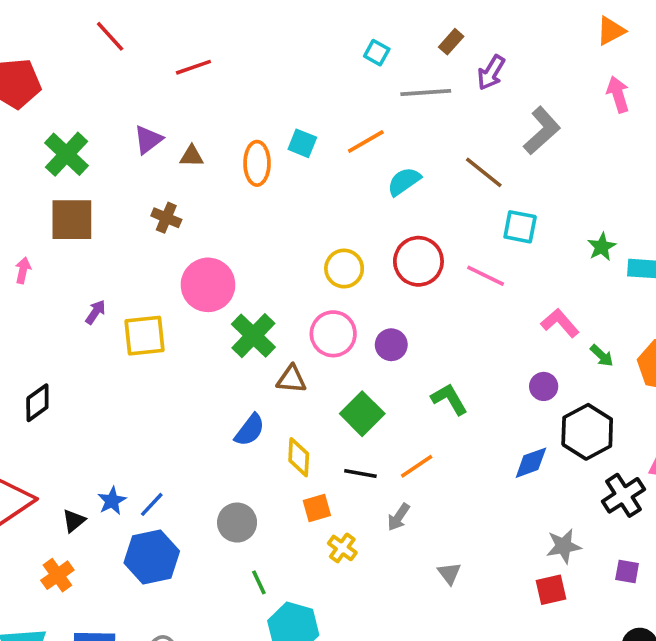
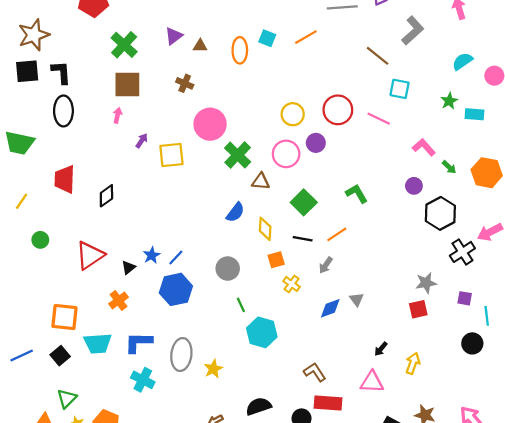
cyan semicircle: (404, 181) -> (462, 61), moved
pink arrow: (23, 270) -> (117, 115), moved
purple circle: (391, 345) -> (316, 143), moved
blue diamond: (531, 463) -> (330, 308), moved

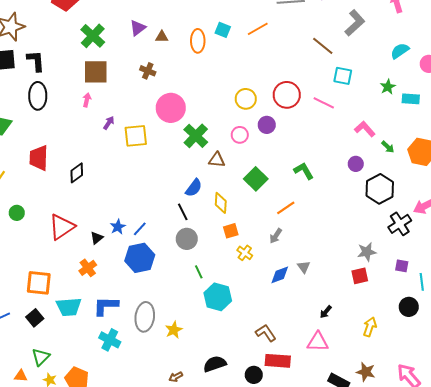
pink circle: (286, 154) -> (240, 135), size x0.7
black line: (303, 239) -> (183, 212), moved, turned 54
yellow arrow: (413, 363) -> (370, 327), moved

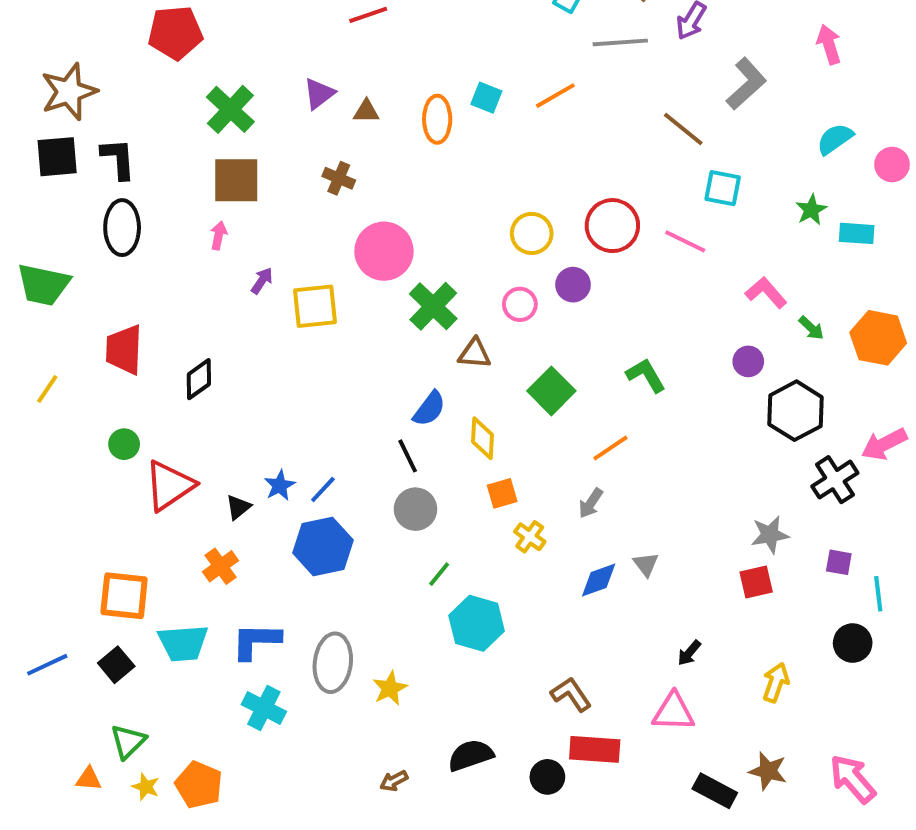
green circle: (17, 213) -> (124, 444), moved
green line: (199, 272) -> (439, 574), turned 64

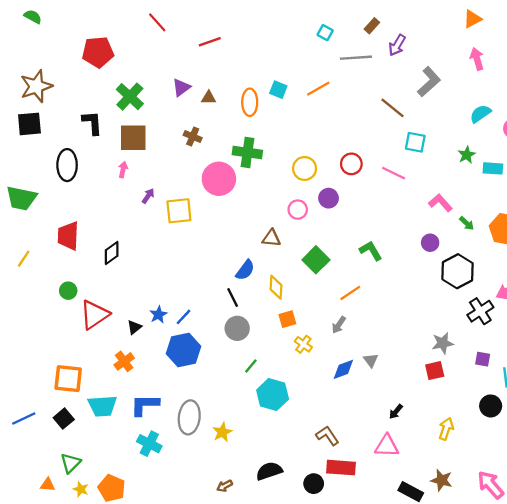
black L-shape: (118, 159) -> (92, 123), moved
red circle: (612, 226) -> (351, 164), size x0.7
green cross: (433, 306) -> (247, 153), moved, turned -36

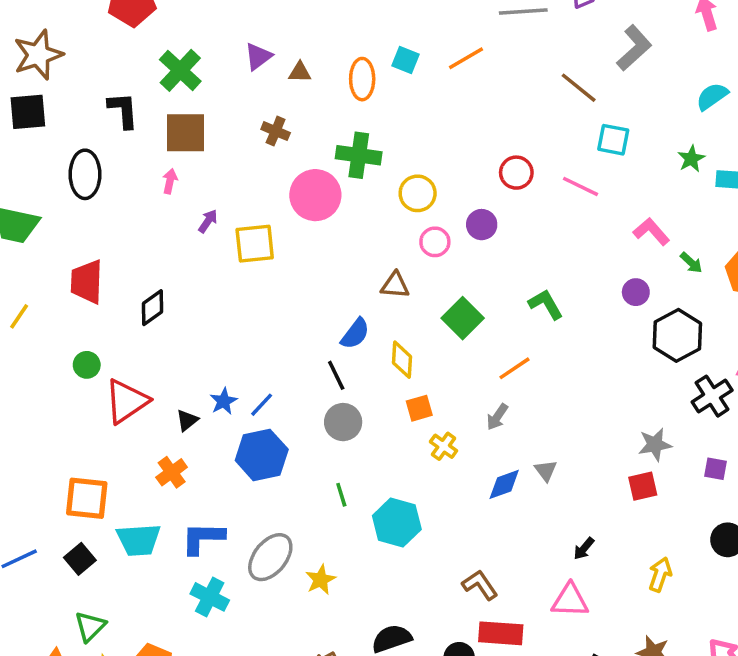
yellow circle: (305, 168) -> (418, 193), moved
green line: (251, 366) -> (341, 495), moved, turned -56
gray ellipse: (189, 417) -> (270, 557), turned 32

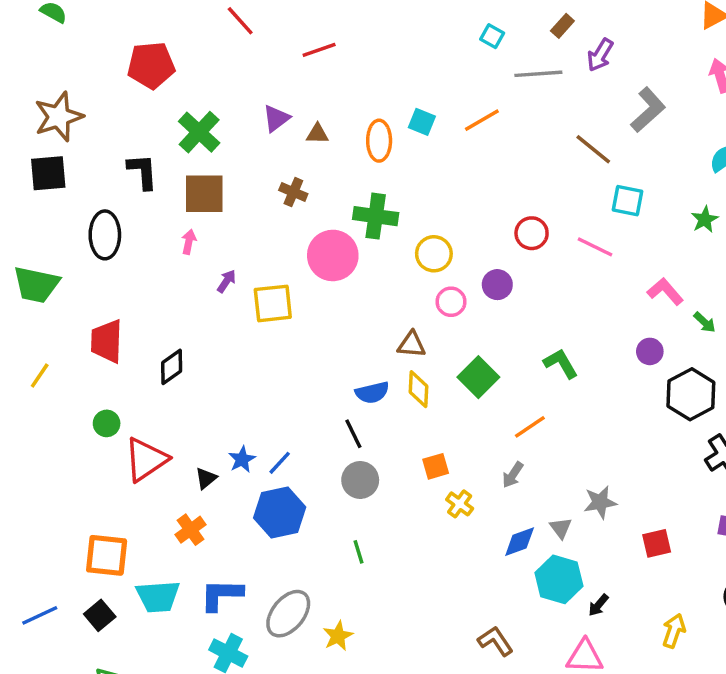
blue semicircle: (355, 334) -> (372, 393), turned 40
yellow diamond: (402, 360) -> (418, 389), moved
gray star: (655, 445) -> (600, 502), moved
cyan hexagon: (397, 522) -> (559, 579), moved

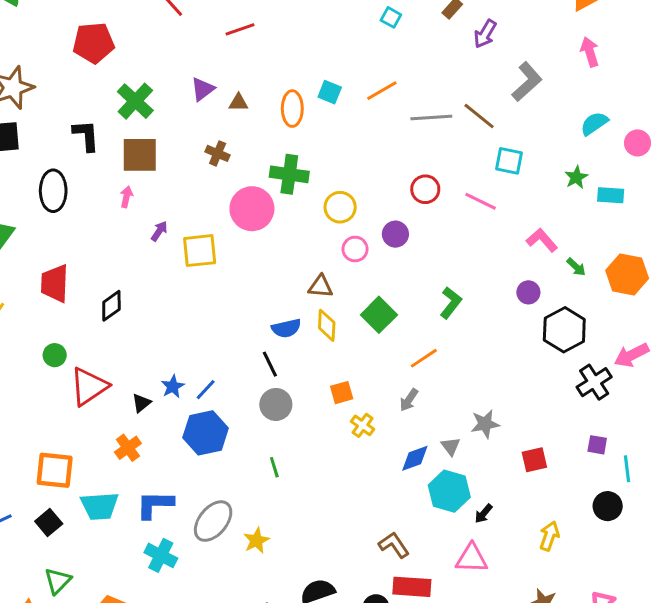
gray line: (538, 74) -> (431, 118), moved
green L-shape: (561, 363) -> (451, 303), turned 68

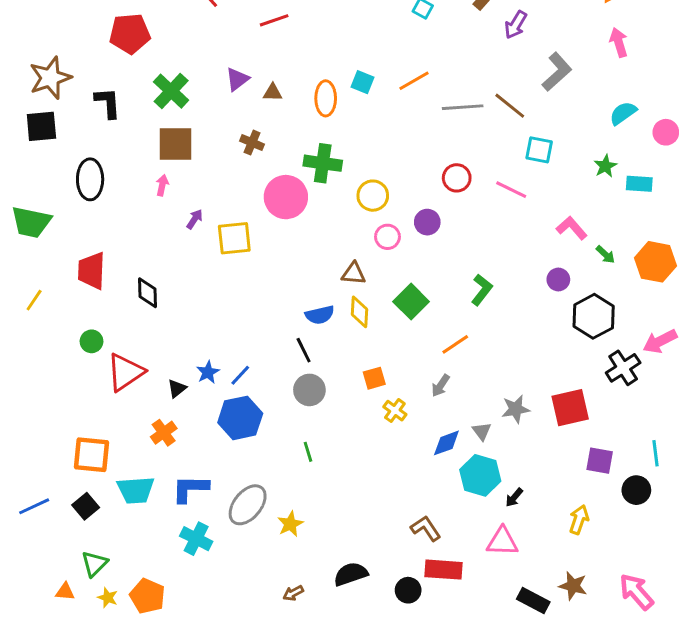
black L-shape: (86, 135) -> (108, 103), moved
black diamond: (111, 306) -> (147, 293), turned -56
purple square: (597, 445) -> (600, 461), moved, size x1.4
red square: (534, 460) -> (570, 408), moved, size x1.5

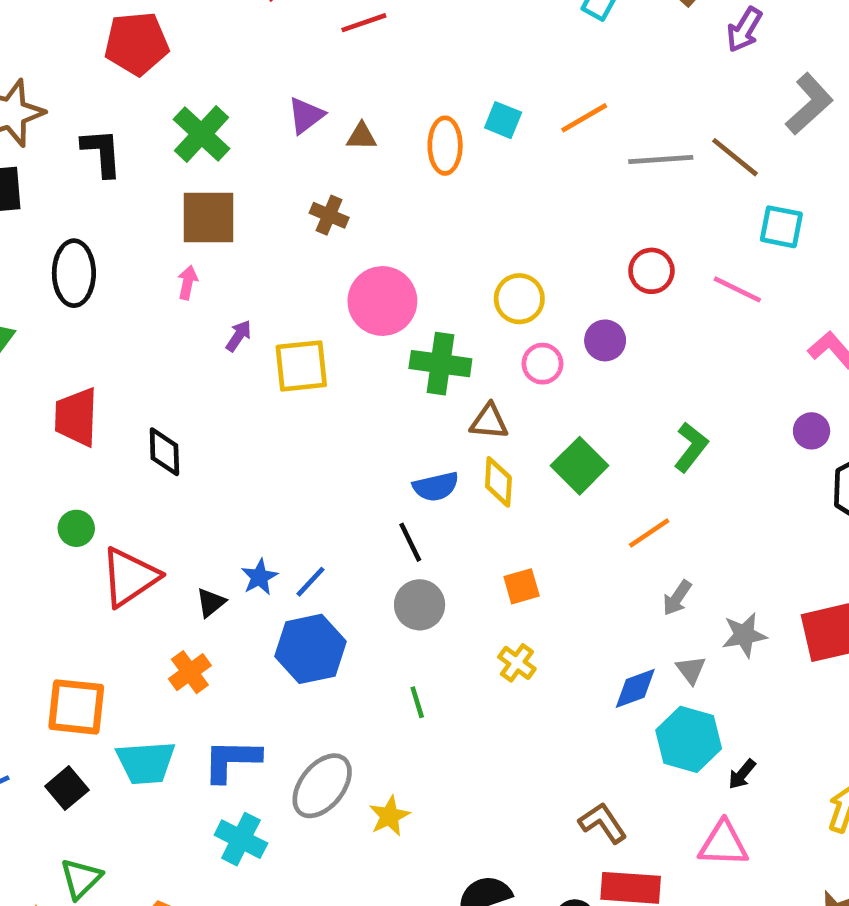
green cross: (323, 163) -> (440, 364), moved
gray arrow: (441, 386) -> (677, 598), moved
yellow cross: (395, 411) -> (517, 663), moved

